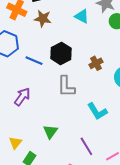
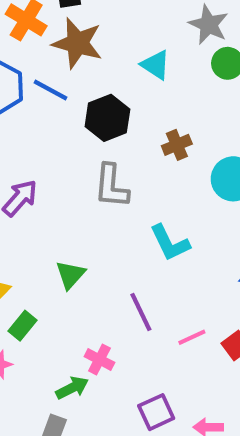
cyan triangle: (82, 16) -> (156, 65), moved
brown star: (43, 19) -> (77, 43), size x1.4
blue line: (34, 61) -> (50, 90), moved

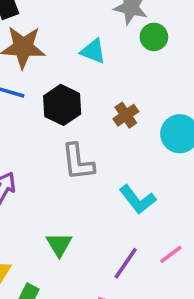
purple line: (141, 312) -> (126, 263), turned 72
pink line: (192, 337) -> (171, 254), moved

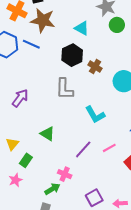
black hexagon: (62, 105) -> (72, 55), moved
brown cross: (126, 115) -> (95, 67), turned -32
green triangle: (59, 244) -> (47, 134), turned -35

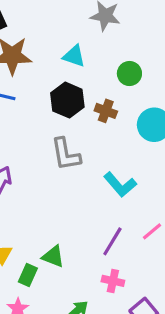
green circle: (117, 25) -> (129, 74), moved
green triangle: (47, 134) -> (53, 256), moved
pink cross: (65, 174) -> (113, 281), moved

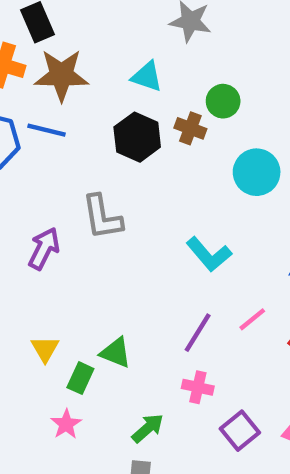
brown cross: (106, 111) -> (190, 128), moved
gray L-shape: (66, 154) -> (102, 217), moved

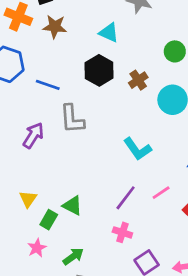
brown star: (61, 75) -> (55, 27), size x0.7
green circle: (223, 101) -> (175, 51), moved
brown cross: (190, 128) -> (138, 80), moved, turned 30
blue line: (46, 130) -> (48, 85), moved
green arrow: (148, 428) -> (73, 256), moved

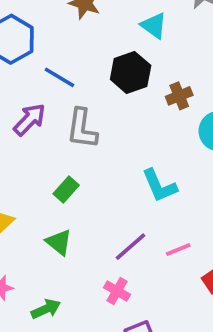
purple arrow: (33, 135) -> (30, 120), moved
green rectangle: (49, 220) -> (66, 189), moved

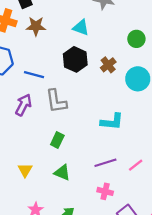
cyan L-shape: (159, 186) -> (112, 122), turned -45
purple line: (131, 247) -> (105, 163), turned 40
pink line: (178, 250) -> (136, 165), moved

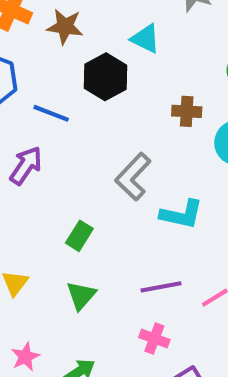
black hexagon: (75, 59) -> (105, 77), moved
brown cross: (108, 65) -> (187, 111), turned 35
gray L-shape: (56, 101) -> (133, 177), moved, turned 45
green triangle: (62, 173) -> (81, 295), turned 42

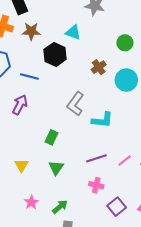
brown cross: (187, 111) -> (99, 67), turned -32

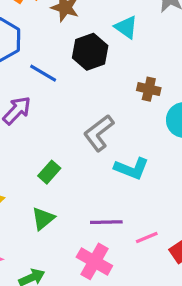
brown cross: (99, 67) -> (149, 89), turned 32
pink cross: (96, 185) -> (94, 261), size x1.5

